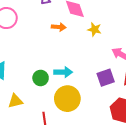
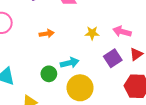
orange arrow: (59, 27) -> (47, 34), moved
yellow star: (94, 29) -> (92, 33), moved

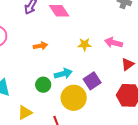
purple square: (113, 58) -> (92, 81), moved

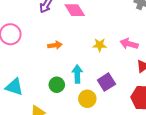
cyan arrow: (63, 74) -> (77, 74), turned -78
yellow circle: (74, 98) -> (87, 99), size x0.7

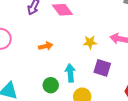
purple square: (106, 82) -> (102, 68), moved, turned -36

